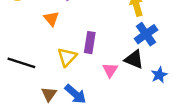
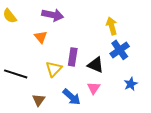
black triangle: (134, 59) -> (96, 65), moved
pink triangle: (110, 70) -> (94, 88), moved
blue arrow: (75, 94) -> (72, 97), moved

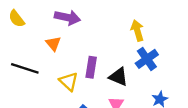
yellow triangle: (54, 69) -> (69, 81), turned -30
black line: (16, 74) -> (25, 68), moved

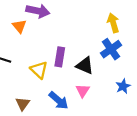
yellow arrow: (137, 31) -> (113, 23), moved
orange triangle: (53, 44) -> (19, 26), moved

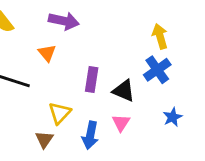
orange triangle: (19, 26) -> (47, 53), moved
yellow triangle: (39, 70) -> (60, 113), moved, turned 30
blue arrow: (59, 100) -> (90, 135), turned 60

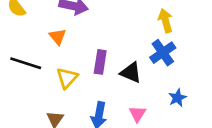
yellow triangle: (60, 113) -> (67, 78), moved
pink triangle: (121, 123) -> (137, 114), moved

